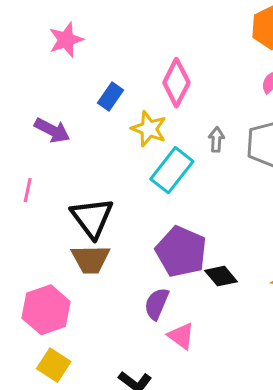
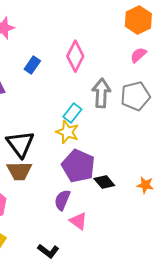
yellow star: (149, 129) -> (67, 132), moved
gray arrow: (216, 139) -> (101, 93), size x1.8
cyan rectangle: (172, 170) -> (72, 113), size x0.7

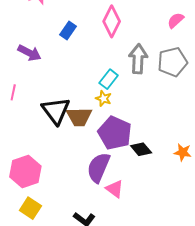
yellow star: (67, 132) -> (104, 98), size x0.7
brown trapezoid: (19, 171) -> (79, 117), moved
purple semicircle: (62, 200) -> (98, 167), size x1.4

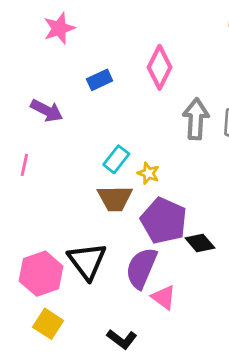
blue rectangle: (68, 30) -> (100, 80), turned 30
cyan rectangle: (109, 79) -> (116, 159), moved
black triangle: (56, 111) -> (87, 261), moved

